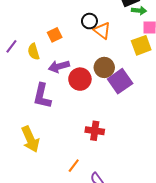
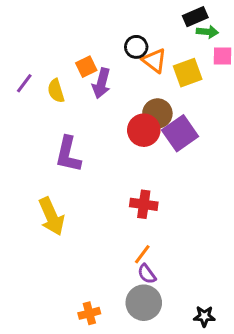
yellow square: (141, 45) -> (188, 73), moved
purple arrow: (59, 66) -> (101, 83), moved, turned -60
red circle: (80, 79) -> (144, 130), moved
orange line: (74, 166) -> (142, 254), moved

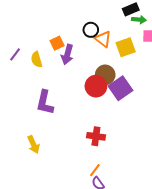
yellow arrow: (51, 216) -> (34, 145), size x0.7

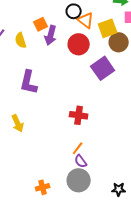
brown circle: (105, 75) -> (119, 42), moved
red circle: (96, 86) -> (79, 44), moved

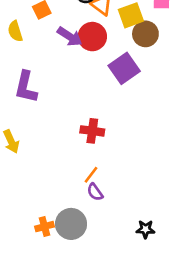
purple arrow: (51, 35) -> (70, 37), moved, turned -72
gray circle: (79, 180) -> (71, 224), moved

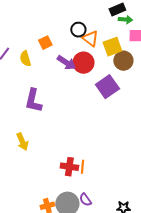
red cross: (92, 131) -> (69, 167), moved
orange line: (91, 175) -> (82, 167), turned -32
purple semicircle: (95, 192) -> (85, 200), moved

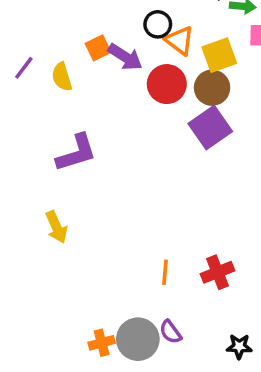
brown circle: (123, 61) -> (212, 88), moved
purple arrow: (66, 63) -> (125, 57), moved
purple L-shape: (33, 101) -> (76, 153), turned -120
red cross: (69, 167) -> (217, 272), moved, turned -30

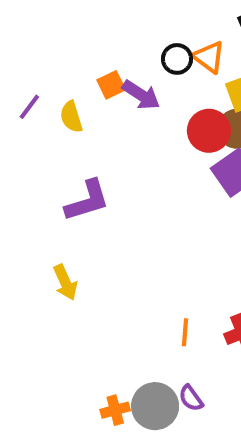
orange triangle: (179, 41) -> (209, 57), moved
red circle: (167, 84) -> (209, 131), moved

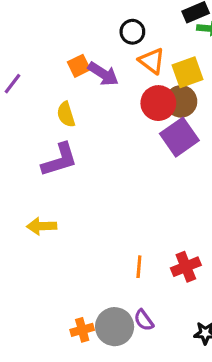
orange triangle: (209, 57) -> (152, 61), moved
black circle: (177, 59) -> (132, 32), moved
yellow semicircle: (71, 117) -> (66, 114), moved
yellow arrow: (65, 282) -> (42, 226), turned 112

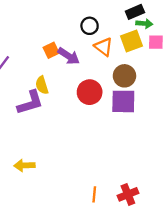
yellow square: (187, 72) -> (131, 41), moved
red circle: (158, 103) -> (90, 92), moved
purple square: (179, 137) -> (123, 101), turned 36
purple L-shape: (59, 160) -> (30, 103), moved

